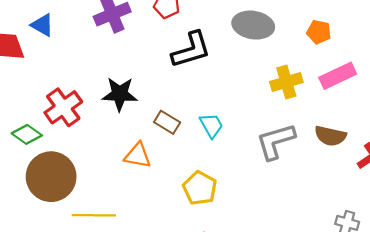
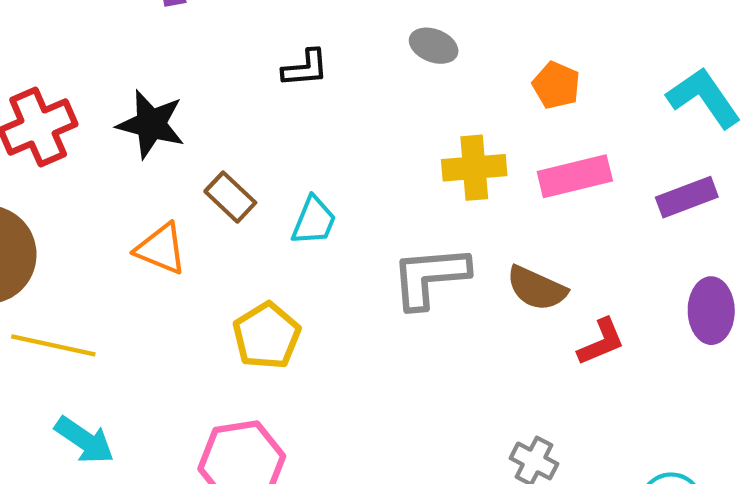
gray ellipse: (253, 25) -> (434, 46), size x0.6
black L-shape: (191, 50) -> (305, 68), size x0.6
cyan trapezoid: (211, 125) -> (314, 221), turned 40

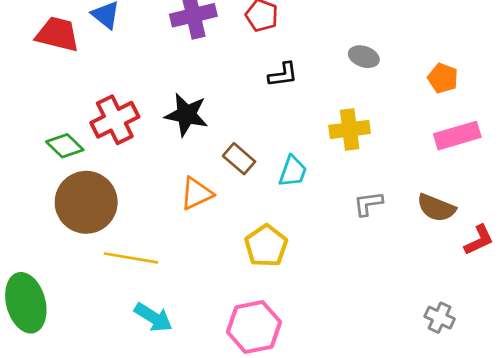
yellow cross: (474, 168) -> (350, 129), moved
orange triangle: (161, 249) -> (196, 194), turned -45
gray L-shape: (430, 277) -> (368, 204), size x0.6

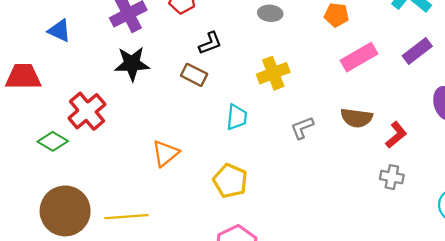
red trapezoid: (58, 34) -> (23, 77), moved
black star: (186, 115) -> (132, 64), moved
brown rectangle: (239, 159) -> (194, 75), moved
brown circle: (86, 202) -> (65, 211), moved
gray cross: (440, 318) -> (392, 177), moved

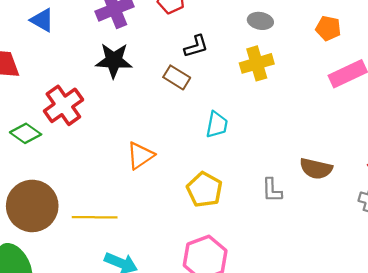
yellow cross: (273, 73) -> (257, 63), moved
brown semicircle: (357, 118) -> (316, 169), moved
gray L-shape: (302, 128) -> (272, 190), moved, turned -75

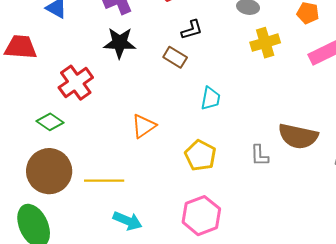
yellow cross: (257, 63) -> (265, 43), moved
green diamond: (26, 133) -> (50, 122), moved
brown semicircle: (316, 169) -> (298, 136), size x1.4

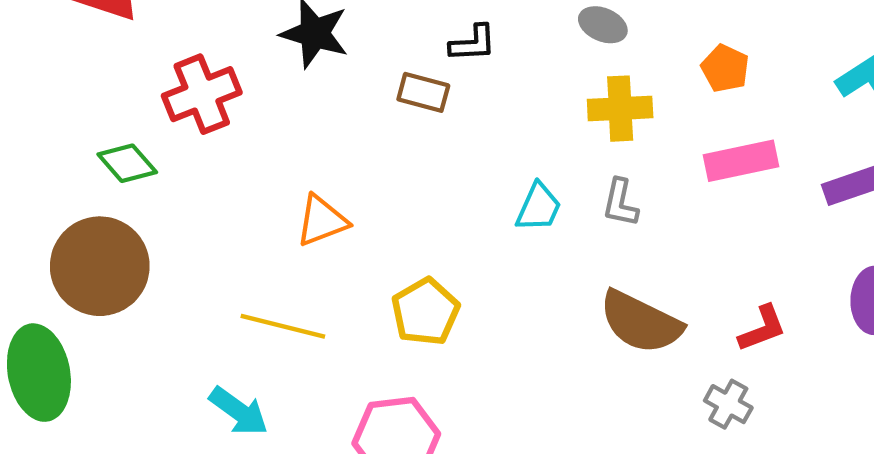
brown rectangle: (175, 57) -> (423, 92), turned -30
cyan trapezoid: (211, 98) -> (539, 207), moved
gray L-shape: (260, 155) -> (620, 203), moved
yellow line: (104, 181) -> (283, 326), moved

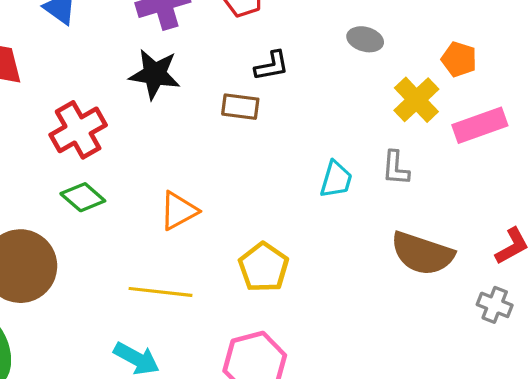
yellow cross: (620, 109) -> (416, 100), moved, turned -33
green diamond: (127, 163) -> (83, 197), moved

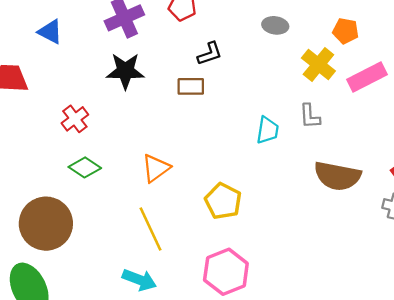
red cross: (78, 130) -> (75, 119), size x0.7
yellow line: (161, 292) -> (150, 229), turned 66

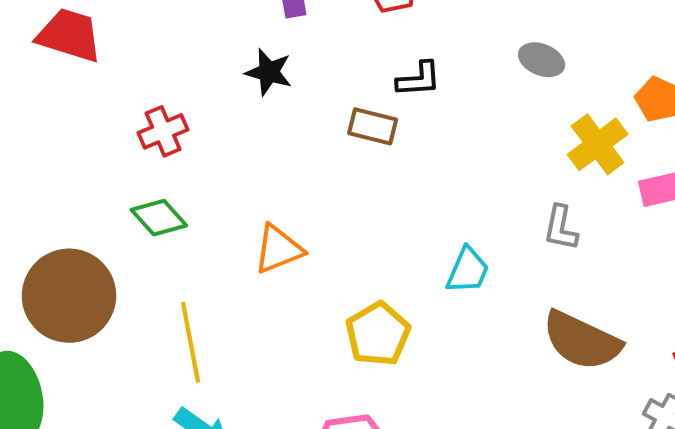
black star: (125, 71) -> (269, 72), size x0.7
cyan trapezoid: (268, 130) -> (468, 270), moved
yellow line: (150, 229) -> (191, 342), moved

